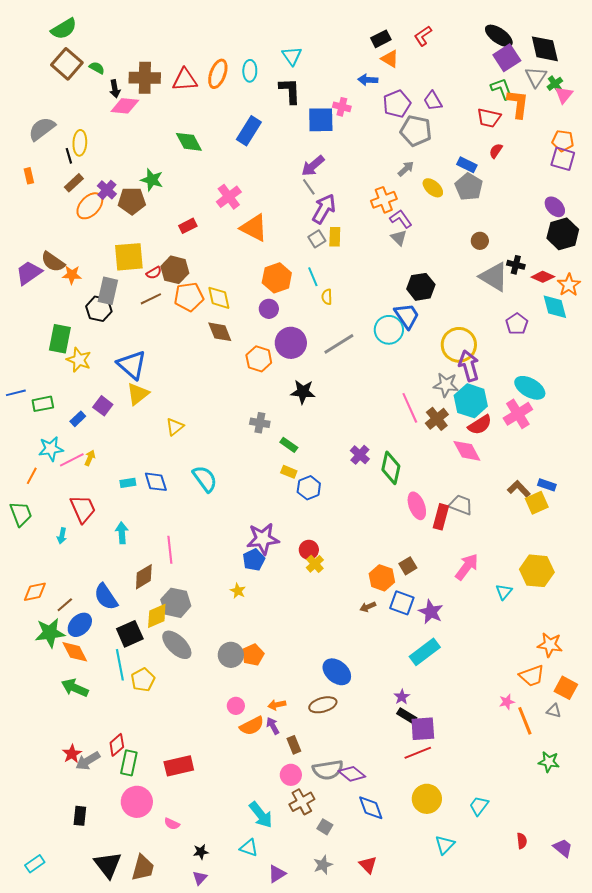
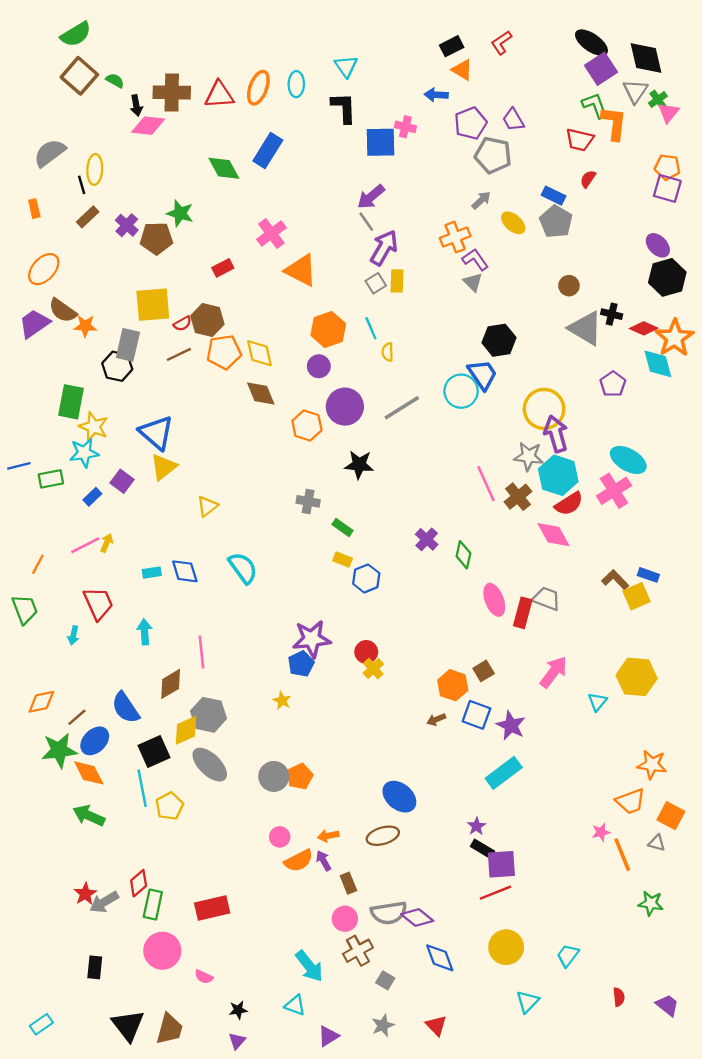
blue rectangle: (249, 131) -> (268, 151), moved
orange ellipse: (90, 206) -> (44, 269), moved
orange star: (569, 285) -> (674, 338), size x1.4
cyan star: (51, 449) -> (84, 453), moved
green diamond: (391, 468) -> (463, 555), size x0.7

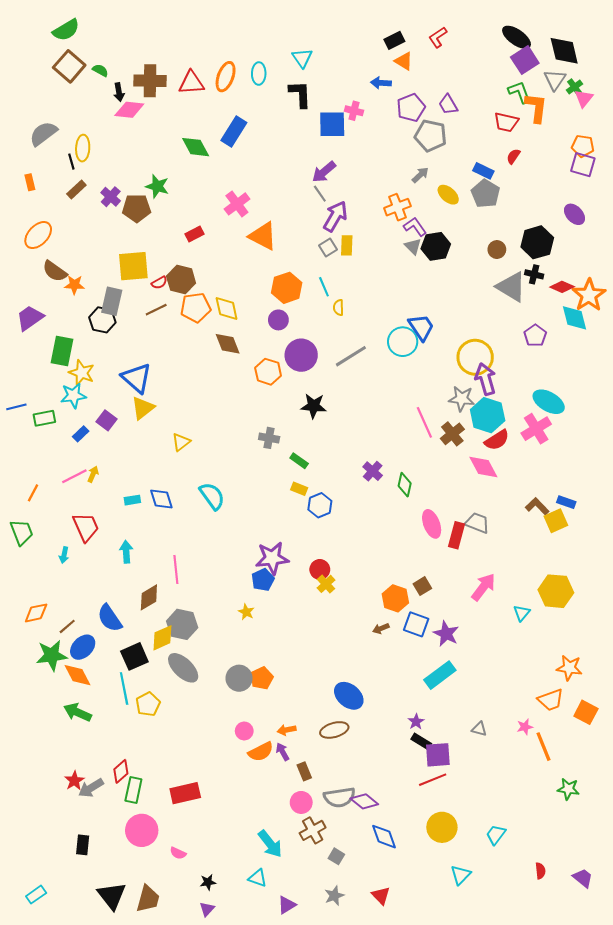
black hexagon: (667, 277) -> (537, 242), moved
purple trapezoid: (34, 324) -> (30, 318), moved
black hexagon: (499, 340) -> (436, 246), moved
gray triangle: (657, 843) -> (479, 729), moved

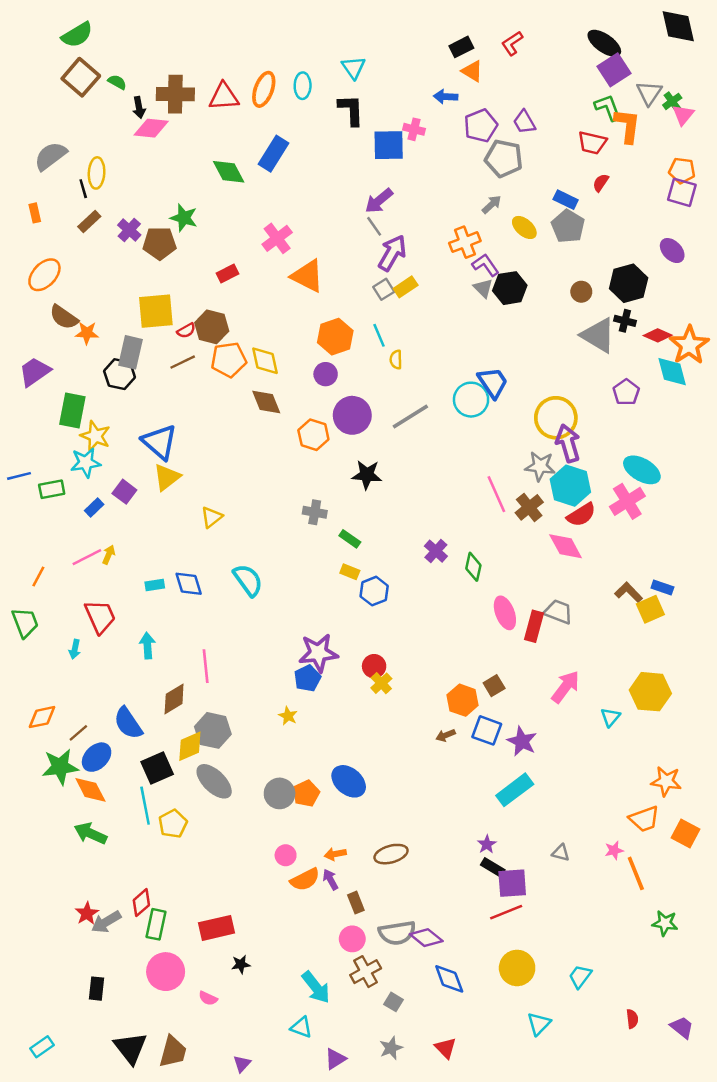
black diamond: (564, 51) -> (678, 26), moved
yellow rectangle: (347, 245) -> (406, 287), turned 54
blue ellipse: (349, 696) -> (349, 781), moved
black star: (208, 882) -> (241, 964), moved

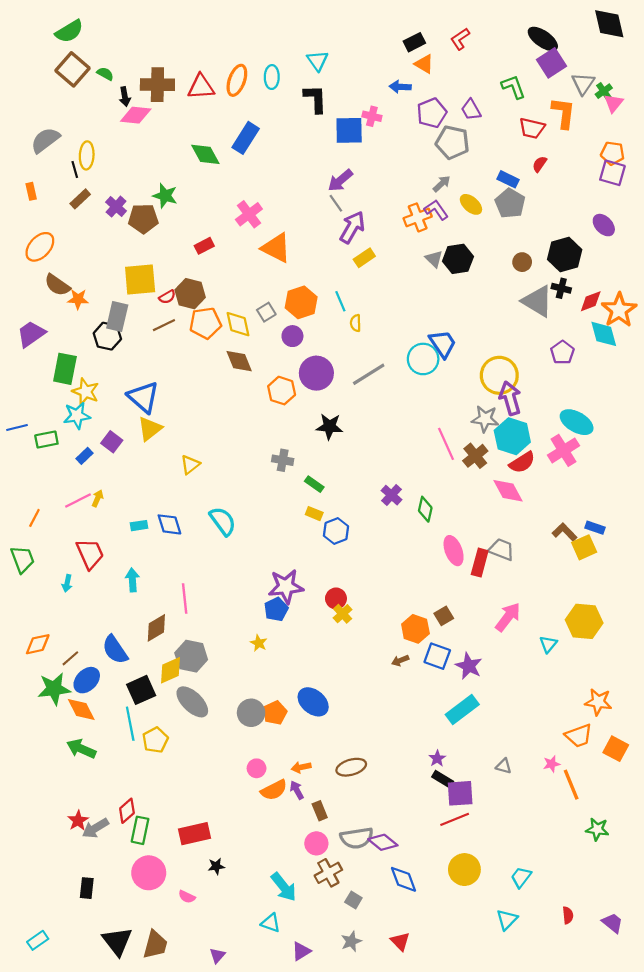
green L-shape: (608, 108) -> (513, 87), moved
purple L-shape: (486, 265) -> (436, 210), moved
gray square: (384, 289) -> (266, 312), moved
red diamond: (658, 335) -> (591, 301), turned -45
cyan triangle: (539, 1024) -> (507, 920), moved

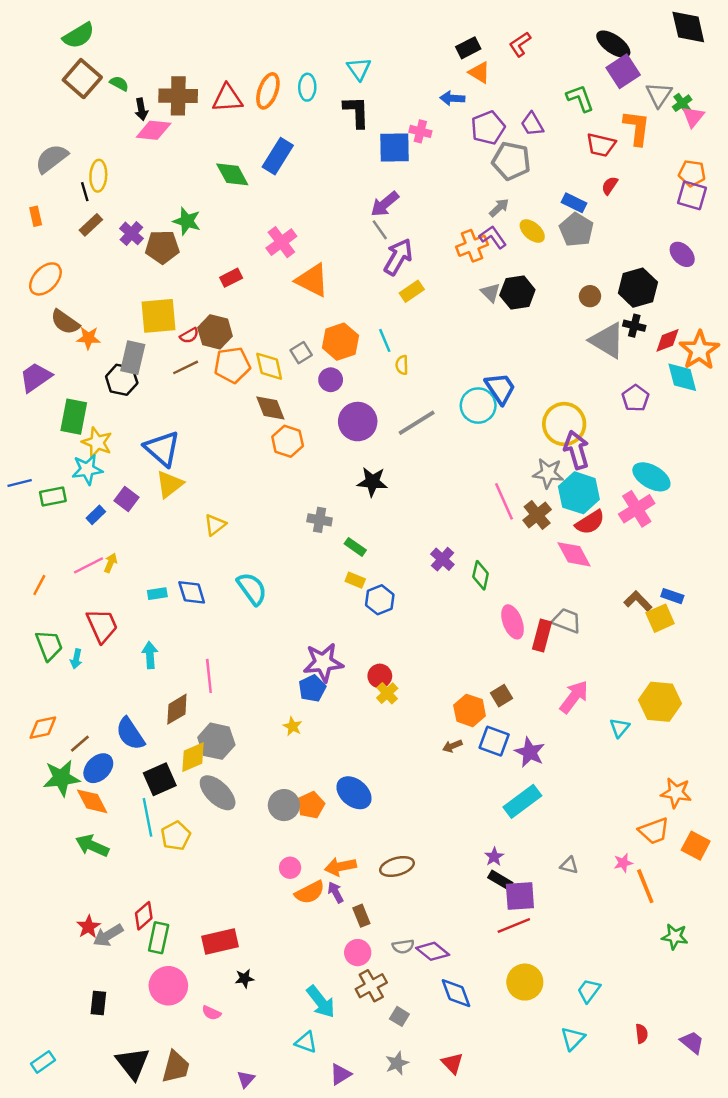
orange hexagon: (282, 391) -> (288, 441), moved
green trapezoid: (22, 559) -> (49, 645), moved
orange arrow: (301, 767) -> (340, 867), size x1.4
gray semicircle: (357, 838) -> (403, 946), size x0.6

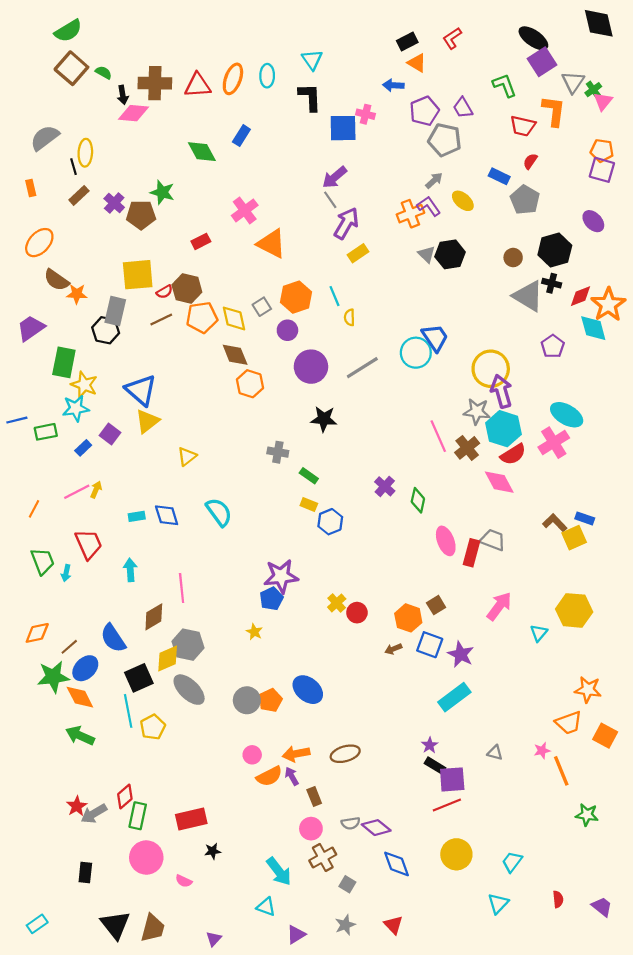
blue rectangle: (278, 156) -> (241, 136), size x0.7
gray pentagon: (576, 230) -> (525, 200), moved
red circle: (380, 676) -> (357, 613), moved

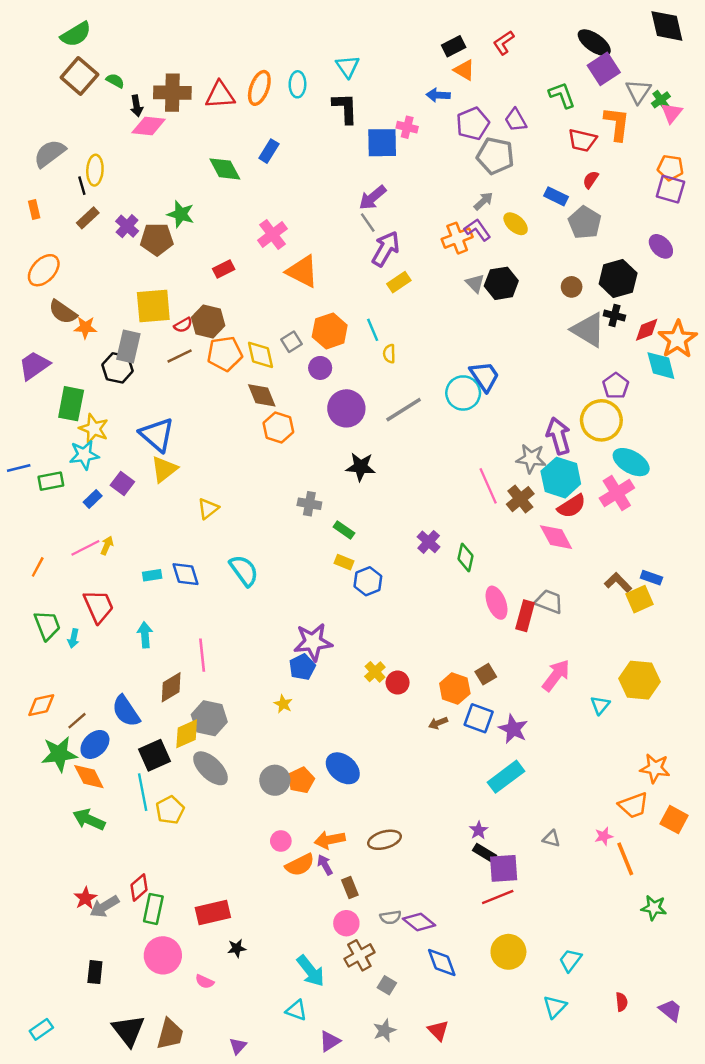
yellow circle: (491, 369) -> (601, 420), moved

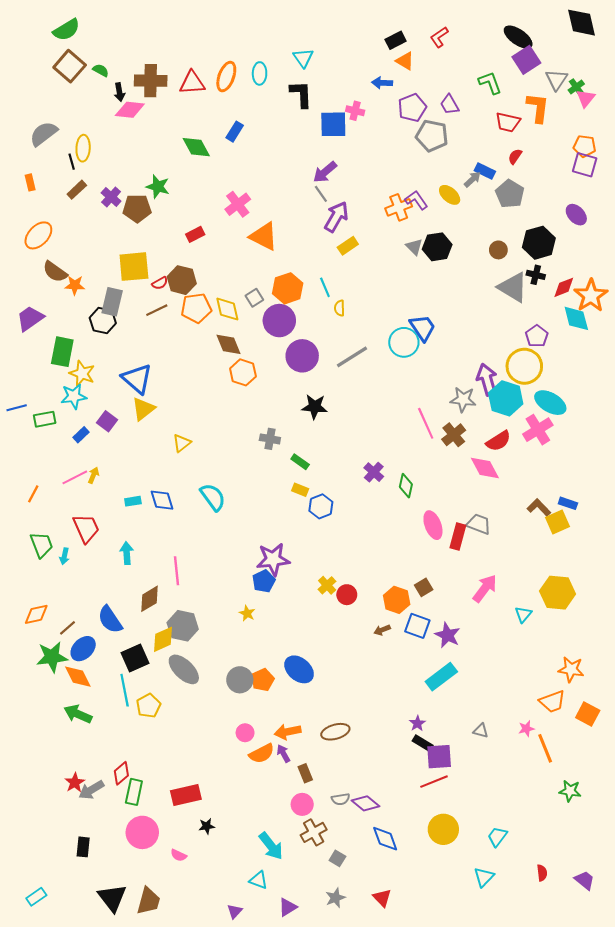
gray arrow: (483, 201) -> (472, 179), moved
purple circle: (320, 368) -> (279, 321), size x1.6
cyan hexagon: (561, 478) -> (506, 398), moved
purple triangle: (238, 1046) -> (235, 911), moved

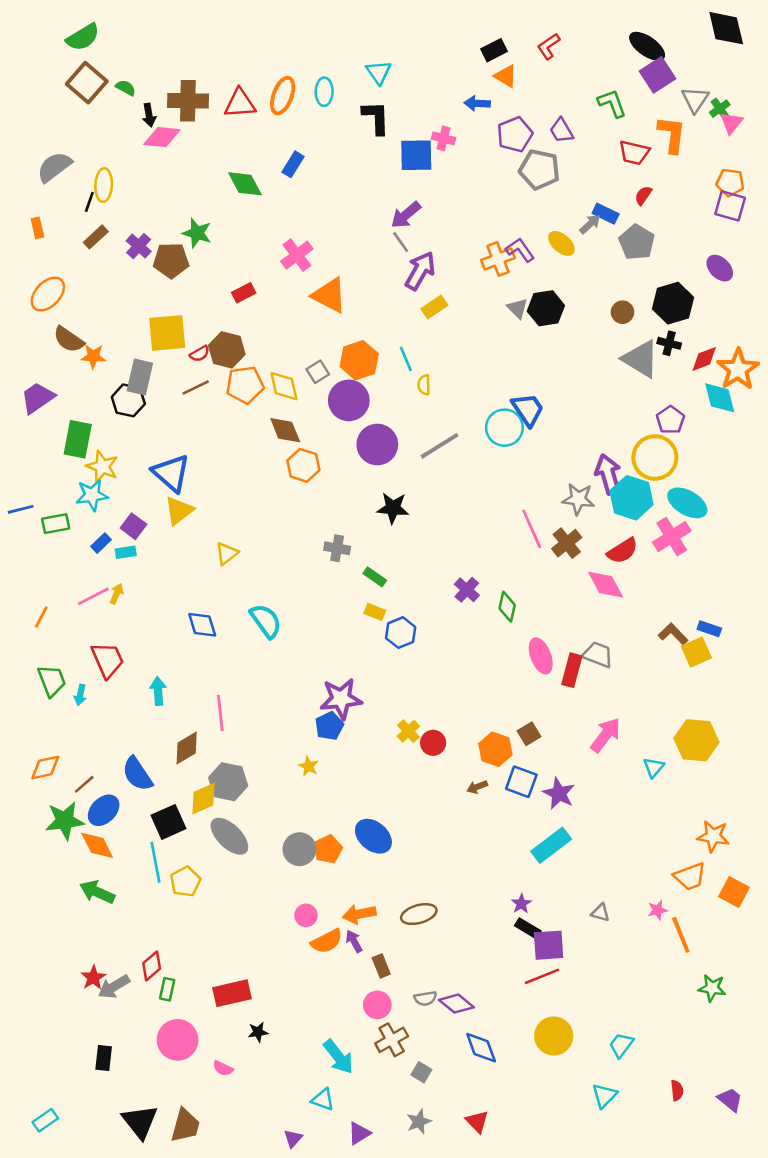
black line: (72, 162) -> (89, 202), turned 35
cyan rectangle: (133, 501) -> (126, 552), moved
green rectangle: (134, 792) -> (167, 989), size x0.7

